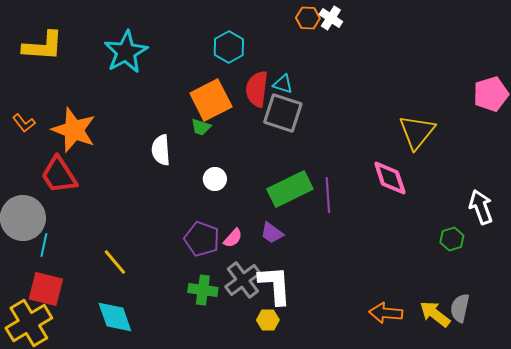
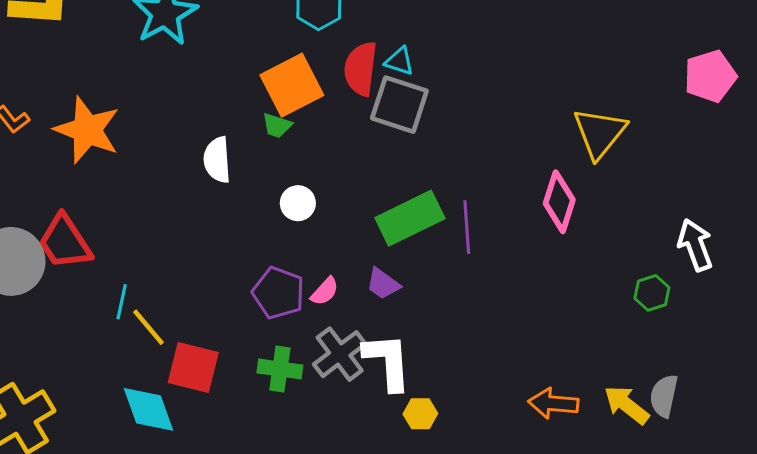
red trapezoid: (59, 175) -> (65, 242), moved
pink diamond: (390, 178) -> (559, 202), turned 36
cyan line: (44, 245) -> (122, 302), moved
red square: (46, 289) -> (193, 367), moved
yellow hexagon: (268, 320) -> (420, 414), moved

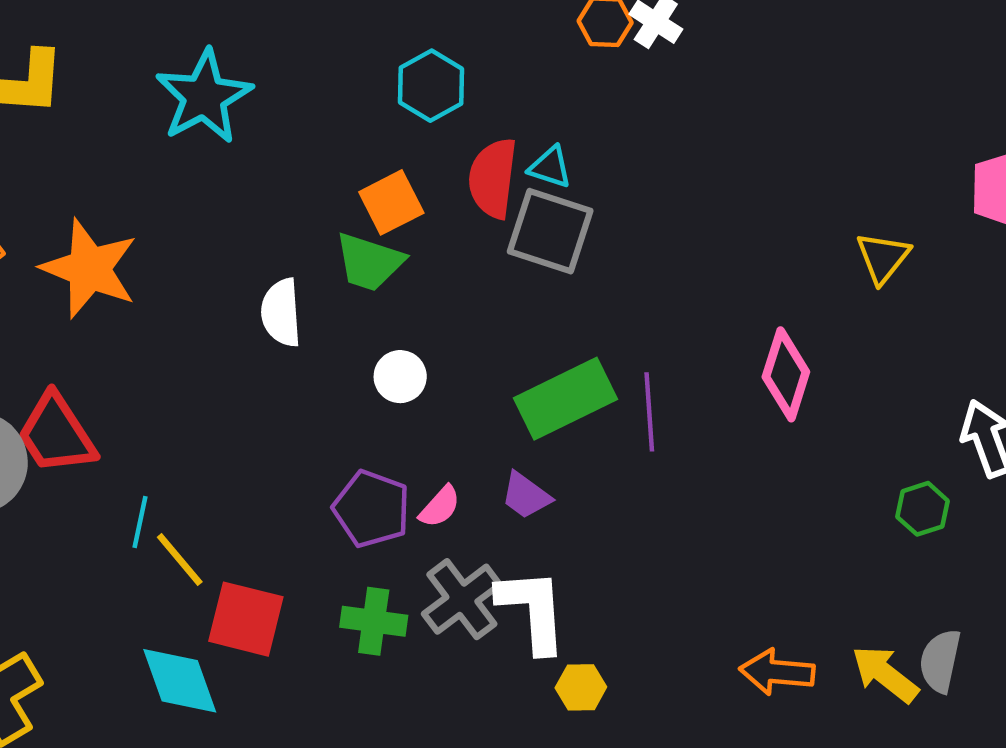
orange square: (292, 85) -> (391, 202), size x0.7
green trapezoid: (277, 125) -> (369, 262), size x1.6
yellow triangle: (600, 133) -> (883, 258), moved, size x0.7

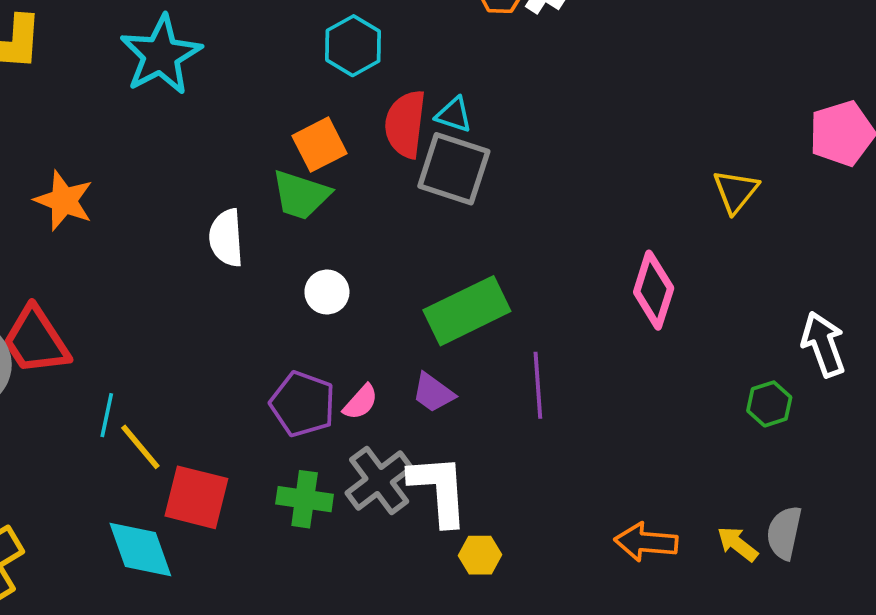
orange star: (89, 269) -> (64, 201), size x0.7
purple line: (649, 412) -> (538, 385), moved
yellow arrow: (885, 674) -> (738, 544), size x0.7

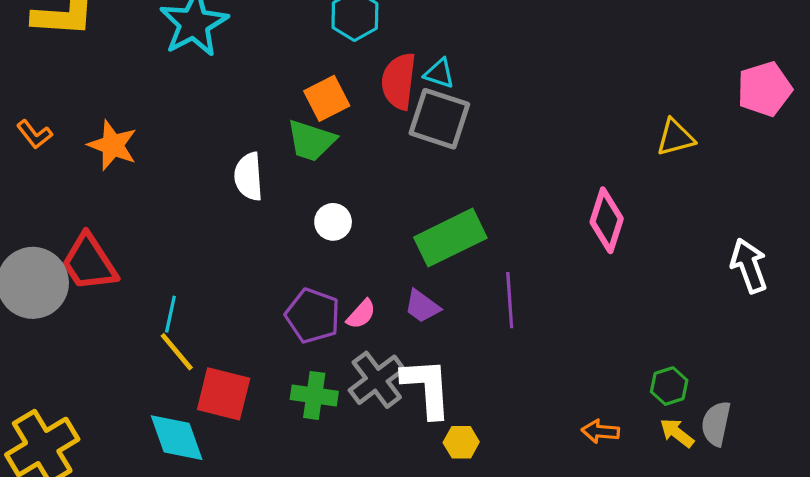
yellow triangle: (736, 191) -> (675, 137), turned 36
green hexagon: (769, 404) -> (669, 386), moved
cyan line: (107, 415) -> (170, 314), moved
orange arrow: (646, 542) -> (600, 431), size x0.7

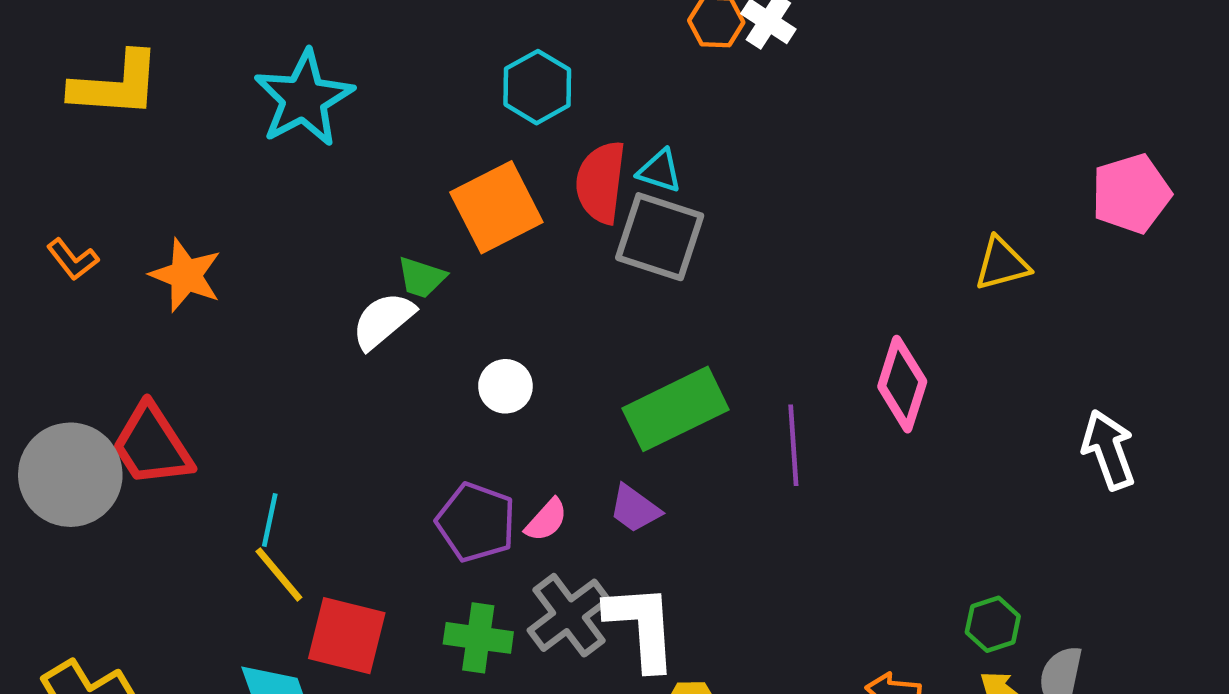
orange square: (327, 98) -> (496, 207), size x1.4
green trapezoid: (311, 141) -> (422, 277), moved, size x0.7
white semicircle: (249, 177) -> (383, 321), turned 54
purple line: (510, 300) -> (793, 445), moved

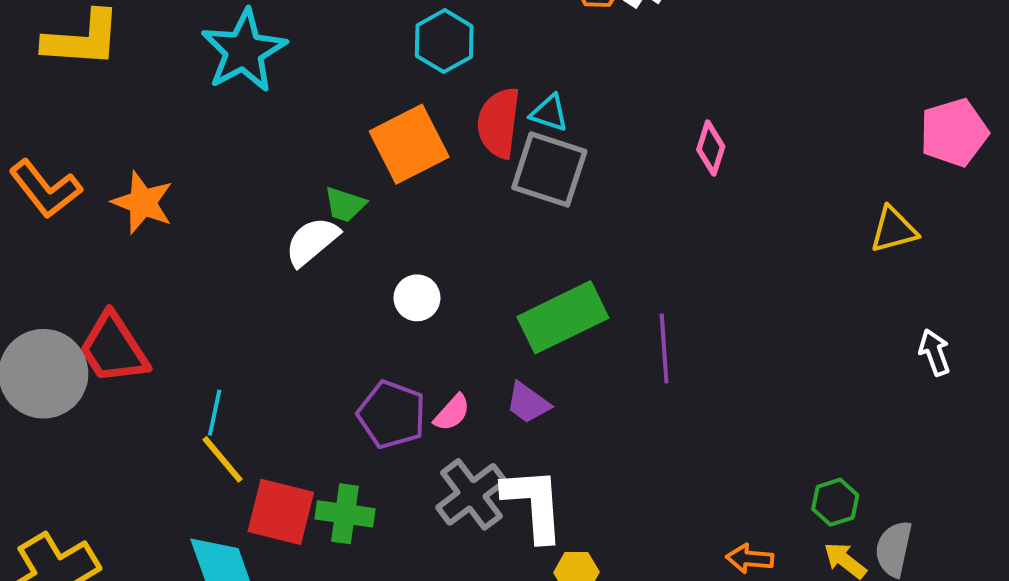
orange L-shape: (73, 259) -> (45, 189), size x1.6
yellow triangle: (1002, 264) -> (894, 230), moved
pink diamond: (902, 384) -> (711, 148), moved, size x0.7
white arrow: (1108, 450) -> (935, 352), size x0.7
green cross: (478, 638) -> (345, 514), moved

